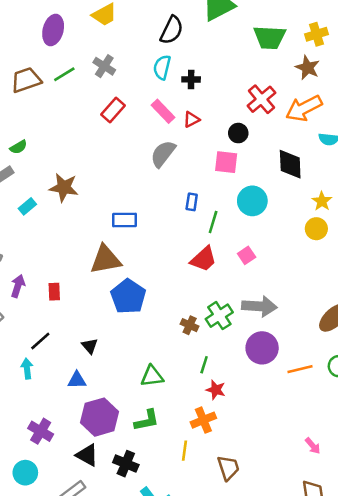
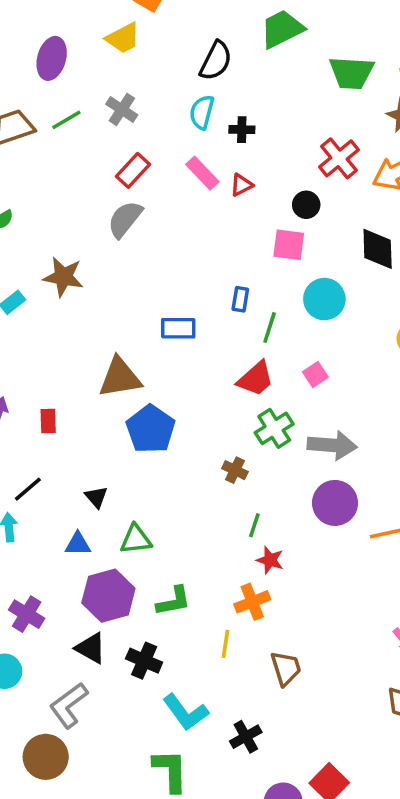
gray semicircle: (163, 154) -> (125, 219), moved
blue rectangle: (124, 220) -> (178, 328), moved
green cross: (219, 316) -> (274, 428), moved
green triangle: (152, 376) -> (136, 539), moved

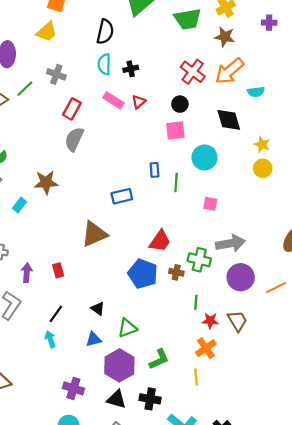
pink square: (315, 374) -> (210, 204), turned -32
red trapezoid: (256, 379) -> (160, 241), moved
green cross: (274, 428) -> (199, 260), moved, turned -30
blue pentagon: (151, 429) -> (143, 274), moved
brown trapezoid: (286, 668) -> (237, 321), moved

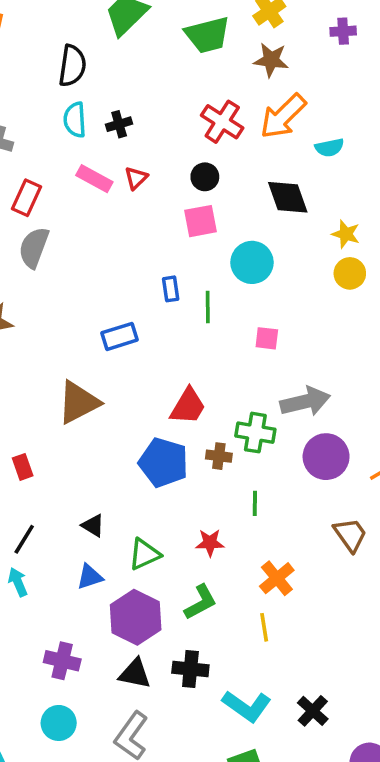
red star: (210, 321) -> (210, 543), moved
brown trapezoid: (237, 321) -> (350, 535), moved

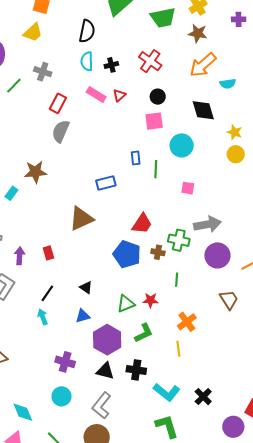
red cross: (222, 122) -> (150, 61), moved
green triangle: (144, 554) -> (126, 304), moved

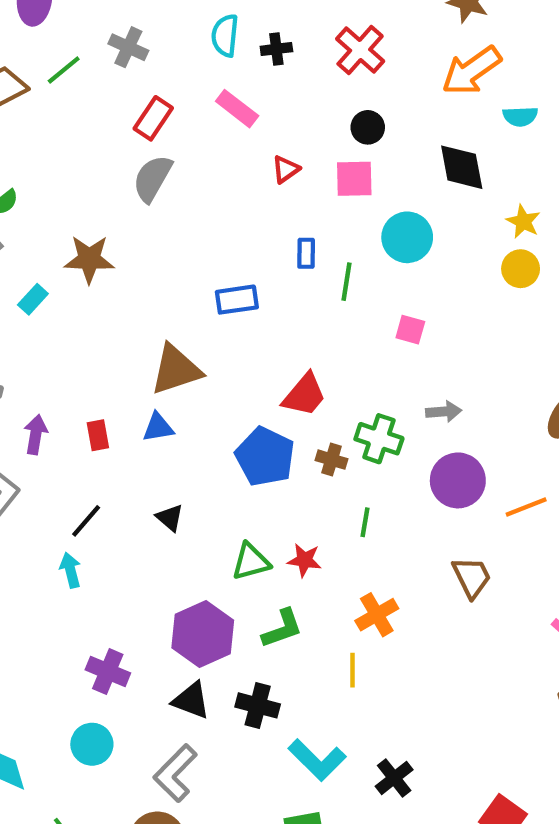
red triangle: (119, 95) -> (286, 169), moved
gray arrow: (207, 224) -> (444, 412), size x0.6
blue triangle: (83, 316) -> (158, 427), moved

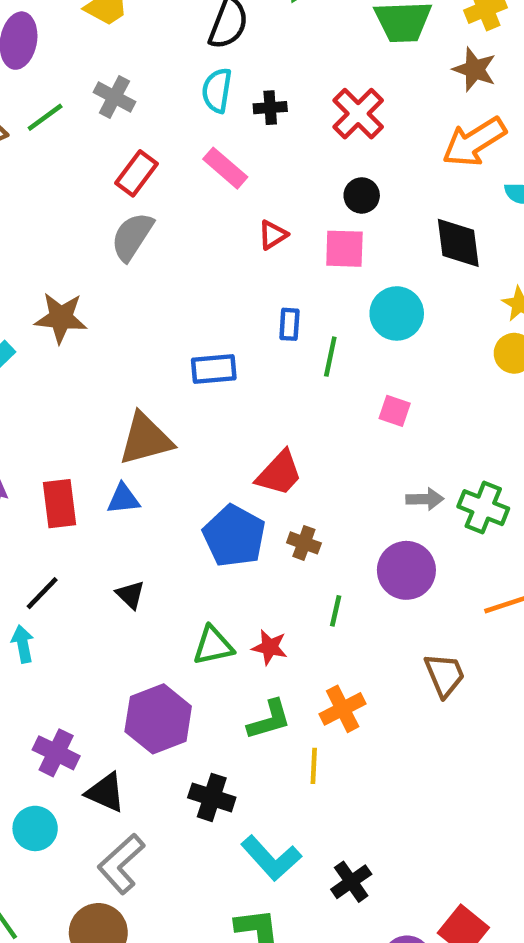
red rectangle: (98, 435) -> (60, 504), size x1.5
green cross: (379, 439) -> (483, 508), moved
purple circle: (458, 480) -> (406, 570), moved
green L-shape: (282, 629) -> (269, 720), moved
black triangle: (191, 700) -> (106, 792), moved

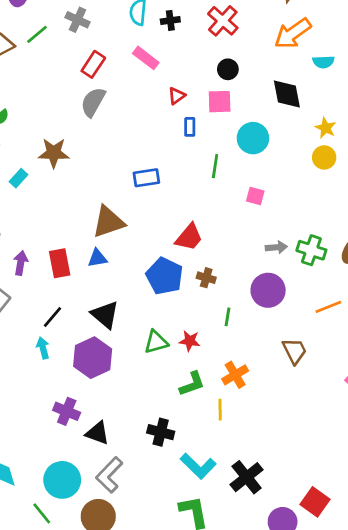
blue rectangle: (289, 324) -> (190, 127), moved
black triangle: (130, 595) -> (105, 315), size x1.6
purple hexagon: (158, 719) -> (93, 358), moved
cyan circle: (35, 828) -> (62, 480), moved, size x1.4
black cross: (351, 882) -> (247, 477), size x1.4

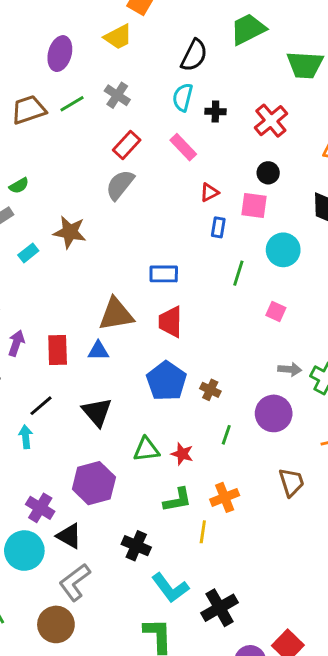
red trapezoid: (189, 237) -> (170, 322), moved, turned 132
purple hexagon: (93, 358) -> (94, 483), moved
cyan circle: (62, 480) -> (24, 551), moved

